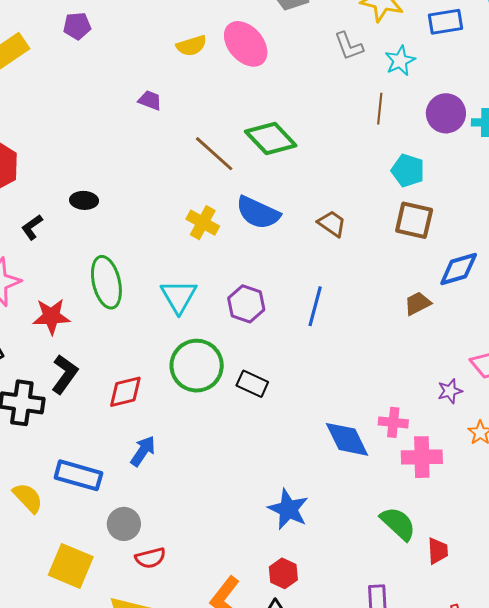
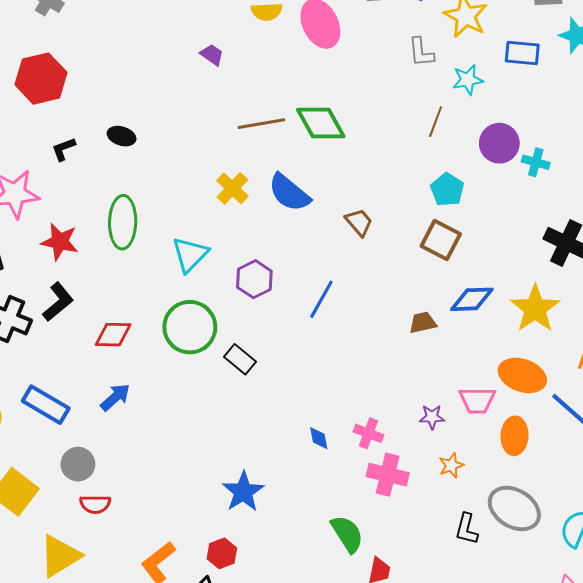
brown line: (214, 154) -> (261, 124), turned -66
blue diamond: (347, 439) -> (319, 438), size x0.5

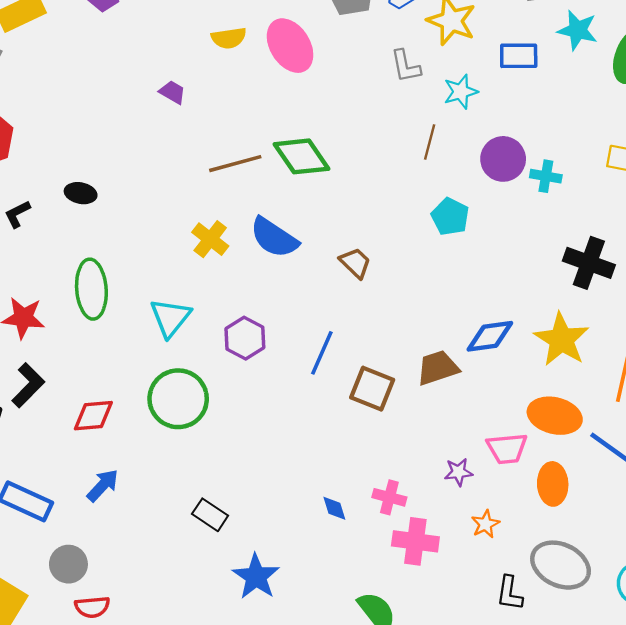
brown square: (441, 240) -> (372, 389), moved
brown trapezoid: (423, 323) -> (438, 368), size x1.4
black rectangle: (240, 359) -> (210, 515), moved

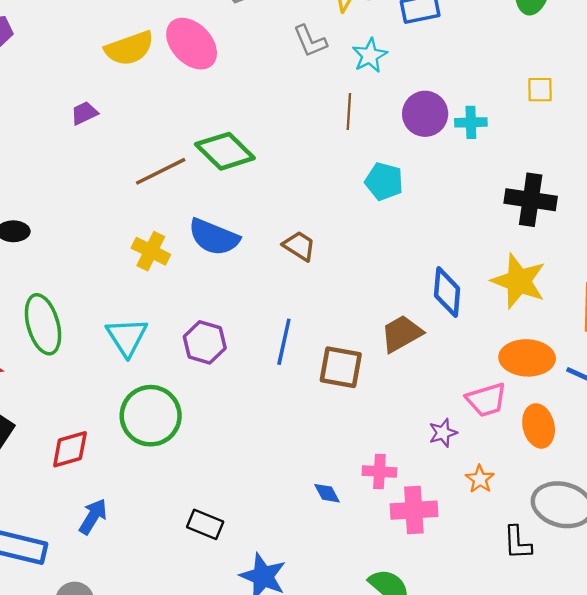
yellow semicircle: (229, 38) -> (129, 48), size x1.4
purple trapezoid: (172, 92) -> (84, 113), turned -44
blue diamond: (490, 336) -> (447, 292), turned -66

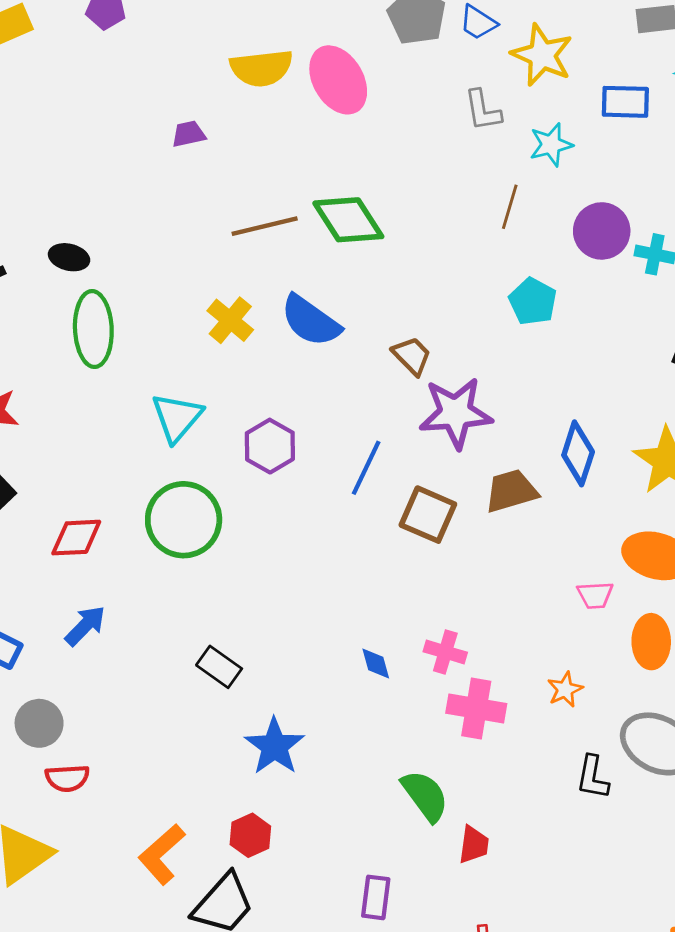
green ellipse: (43, 324) -> (93, 329), moved
pink trapezoid: (486, 400) -> (595, 595), size x0.7
purple star: (443, 433) -> (456, 413), moved, size x2.0

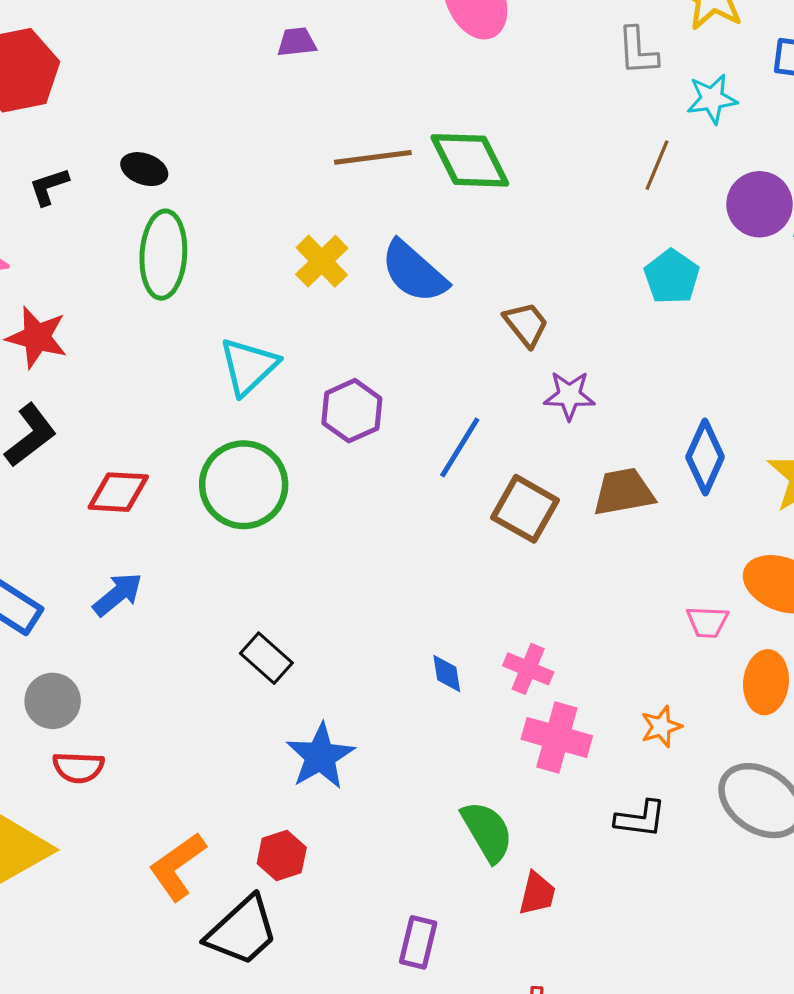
purple star: (456, 413) -> (569, 395), size x0.6
black L-shape: (593, 777) -> (640, 819), moved, turned -99

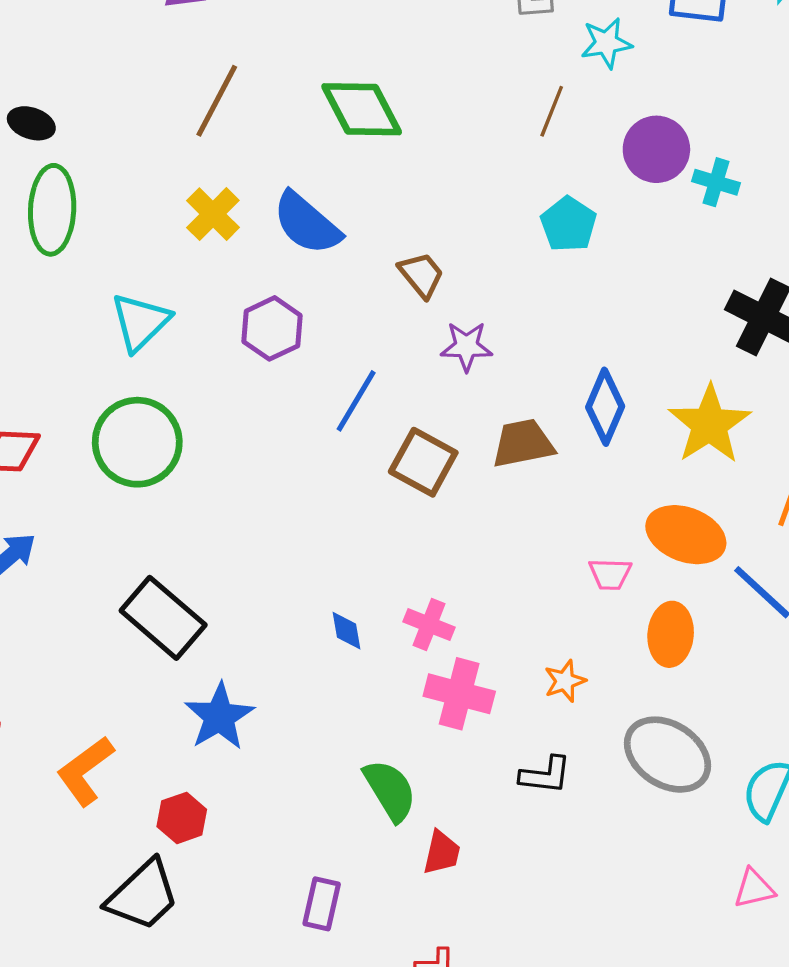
brown line: (373, 157) -> (217, 101), moved, turned -54
purple hexagon: (352, 411) -> (272, 328), moved
black rectangle: (266, 658) -> (163, 618), size x1.6
orange L-shape: (177, 866) -> (85, 771), moved

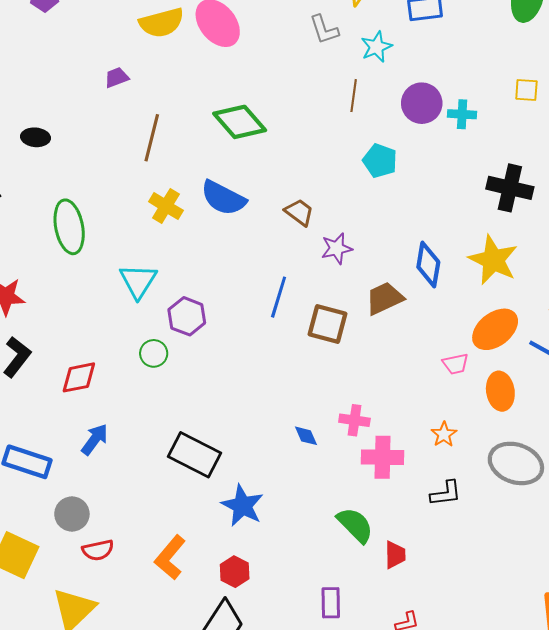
black ellipse: (31, 123) -> (36, 137), moved
purple hexagon: (272, 328) -> (187, 316), moved
green circle: (137, 442) -> (154, 353), size x0.5
orange ellipse: (686, 535) -> (495, 329), turned -45

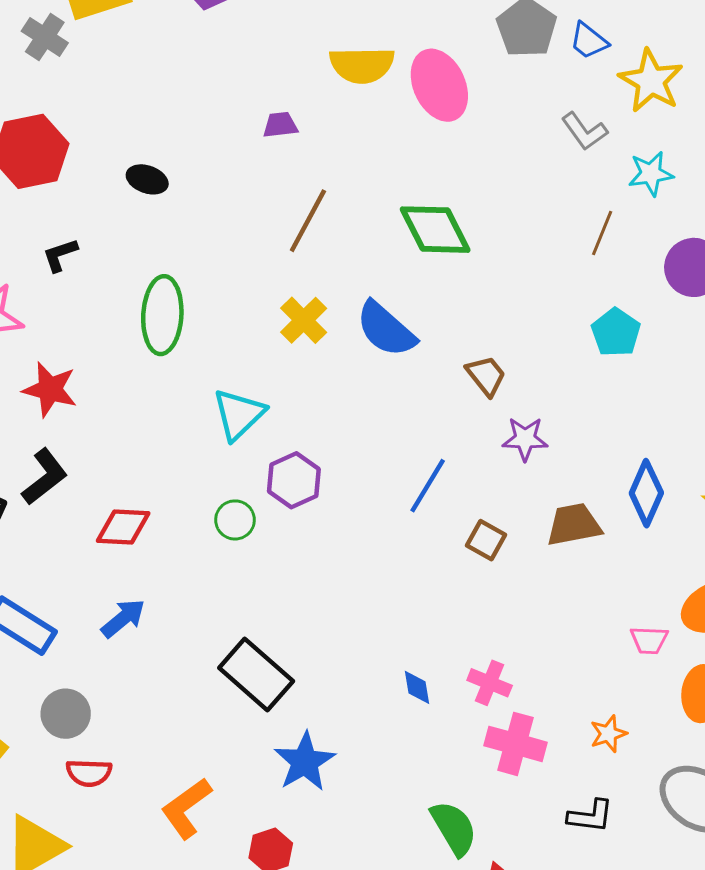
gray L-shape: (324, 30) -> (584, 131), turned -32
brown square: (328, 324) -> (486, 540), size x0.7

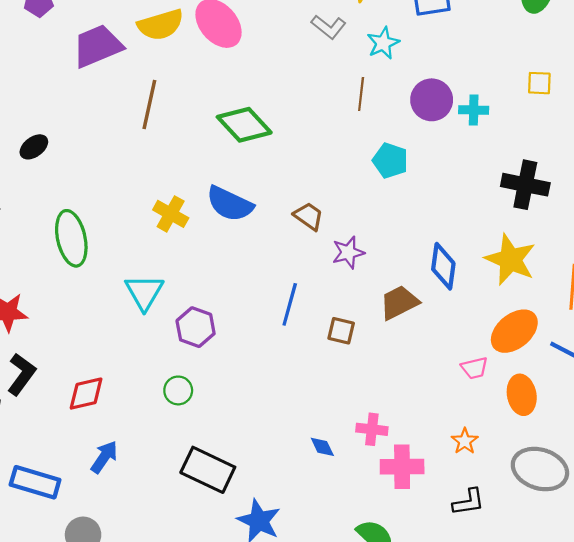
purple trapezoid: (280, 125) -> (97, 46), moved, size x2.0
black ellipse: (147, 179) -> (34, 147), turned -40
brown line: (308, 221) -> (149, 105), moved
green circle: (235, 520) -> (178, 390), moved

